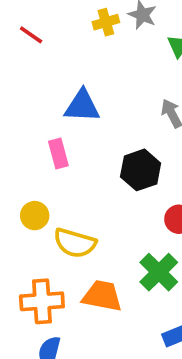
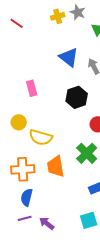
blue triangle: (82, 106) -> (69, 57), moved, turned 35
orange trapezoid: (102, 296) -> (56, 166), turned -110

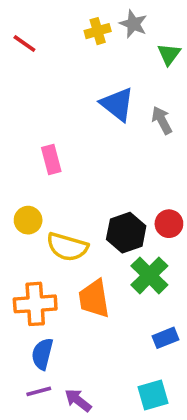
black hexagon: (77, 97) -> (126, 233), moved

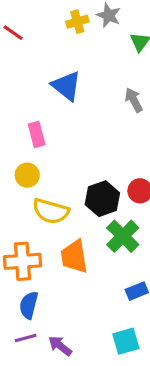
blue triangle: (117, 104) -> (66, 86), moved
yellow circle: (28, 220) -> (27, 175), moved

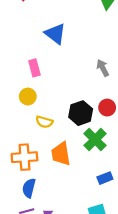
gray arrow: (134, 100) -> (103, 68), moved
yellow semicircle: (51, 211) -> (44, 122), size x0.7

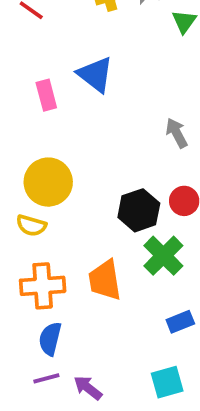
pink rectangle: (34, 68) -> (46, 95), moved
yellow circle: (28, 97) -> (48, 182), size x1.6
yellow semicircle: (44, 122) -> (31, 225), moved

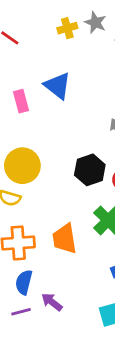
black hexagon: (139, 210) -> (90, 170), moved
purple arrow: (88, 388) -> (52, 302), moved

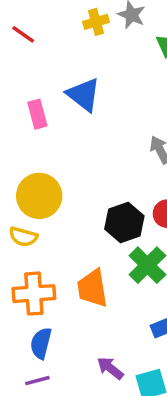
black hexagon: (90, 170) -> (124, 223), moved
purple arrow: (52, 302) -> (110, 368), moved

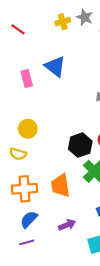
yellow circle: (39, 196) -> (28, 129), size x0.7
blue semicircle: (41, 343) -> (29, 219), turned 30
purple arrow: (110, 368) -> (67, 225), moved, turned 119

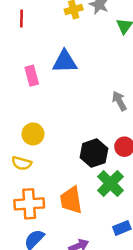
red line: (18, 29) -> (22, 18), turned 56
blue triangle: (55, 66) -> (65, 62), turned -40

